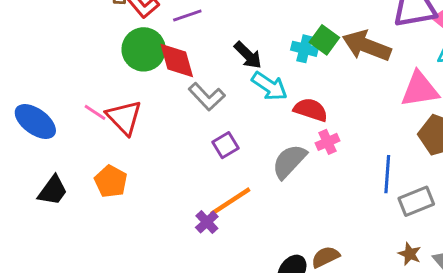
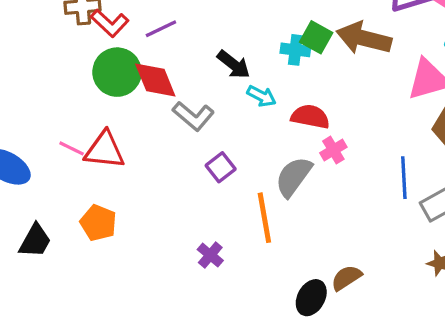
cyan arrow: (269, 86) -> (261, 96), size x0.7
red triangle: (124, 117) -> (105, 150), turned -33
orange line: (230, 202) -> (264, 218), moved, turned -60

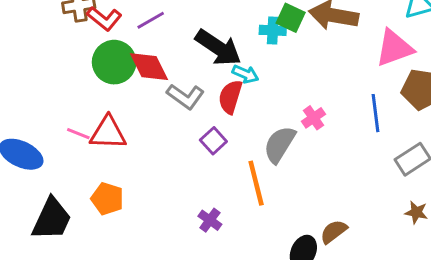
black arrow: (234, 65) -> (218, 48), size x1.5
red semicircle: (310, 117) -> (230, 97), moved, turned -80
blue line: (404, 178) -> (376, 113), moved
black trapezoid: (35, 241) -> (52, 219), size x1.4

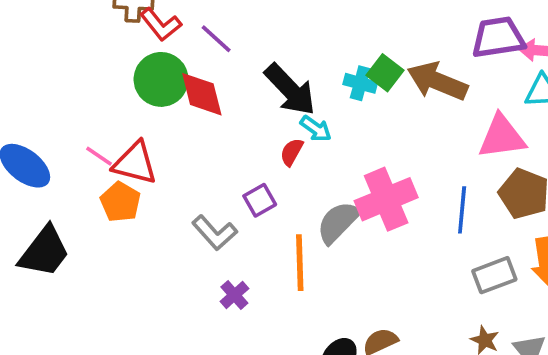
purple line: (151, 20) -> (216, 39), turned 60
gray L-shape: (186, 96) -> (215, 233), moved
red semicircle: (230, 97) -> (292, 152), size x0.7
pink cross: (314, 118) -> (386, 199), size x2.0
orange pentagon: (107, 199) -> (120, 202), moved

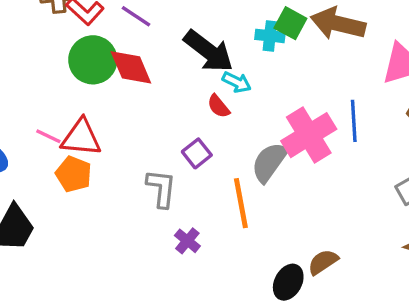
red semicircle: (292, 152) -> (218, 106), turned -60
blue line: (462, 210) -> (354, 121), moved
gray L-shape: (215, 233) -> (161, 188), turned -123

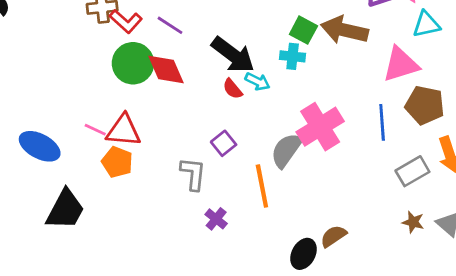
cyan cross: (270, 36) -> (293, 56), moved
red semicircle: (218, 106) -> (232, 89), moved
blue line: (354, 121) -> (382, 122), moved

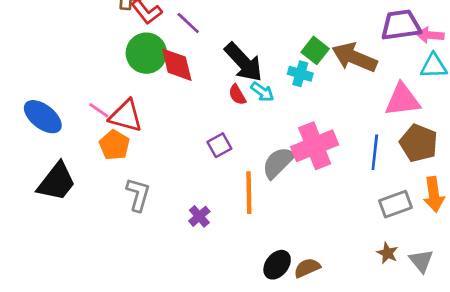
gray L-shape: (193, 174) -> (138, 195), moved
brown semicircle: (333, 236) -> (307, 268), moved

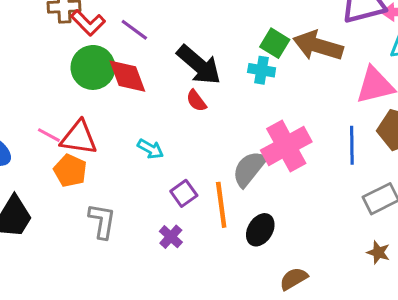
cyan arrow: (262, 92) -> (151, 149), moved
purple square: (219, 145) -> (184, 193), moved
black ellipse: (277, 265) -> (260, 230), moved

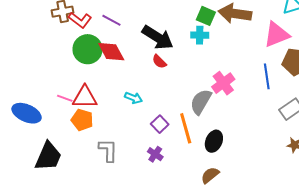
pink cross: (286, 146) -> (223, 83), size x0.7
brown semicircle: (294, 279) -> (210, 175), moved

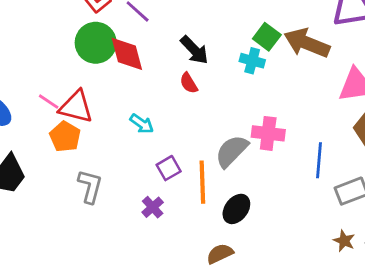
black arrow: (158, 37) -> (194, 50), size x0.7
blue line: (267, 76) -> (319, 160), moved
pink cross: (223, 83) -> (268, 133), turned 30

